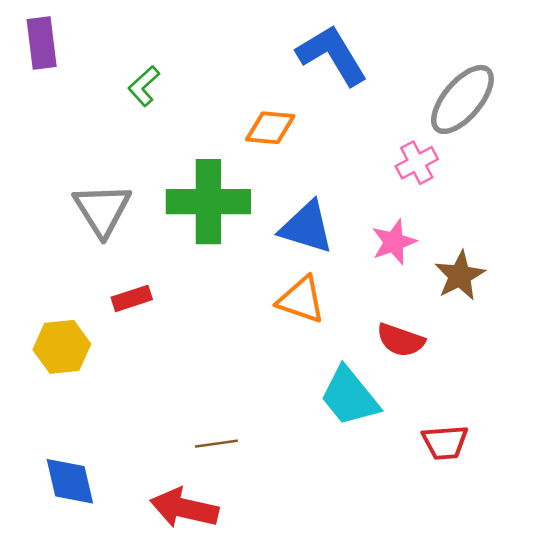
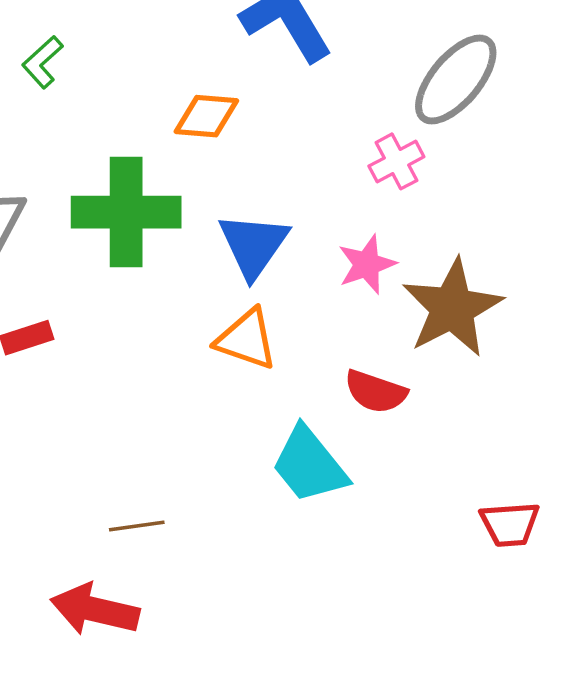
blue triangle: (307, 227) -> (253, 245), turned 48
brown star: (460, 276) -> (452, 308), size x1.5
red trapezoid: (445, 442) -> (510, 524), moved

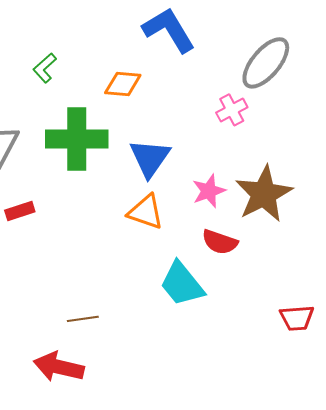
green L-shape: (42, 62) -> (45, 68), moved
pink star: (367, 264) -> (209, 191), moved

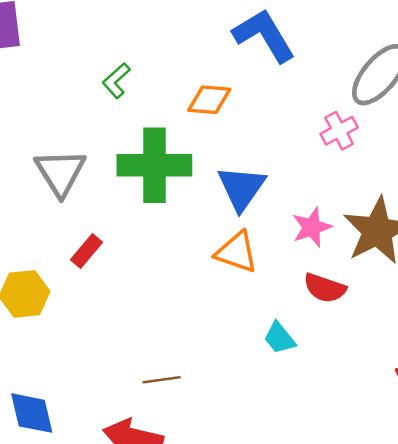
red rectangle: (20, 211) -> (87, 251), turned -32
cyan trapezoid: (182, 284) -> (280, 338), size x0.6

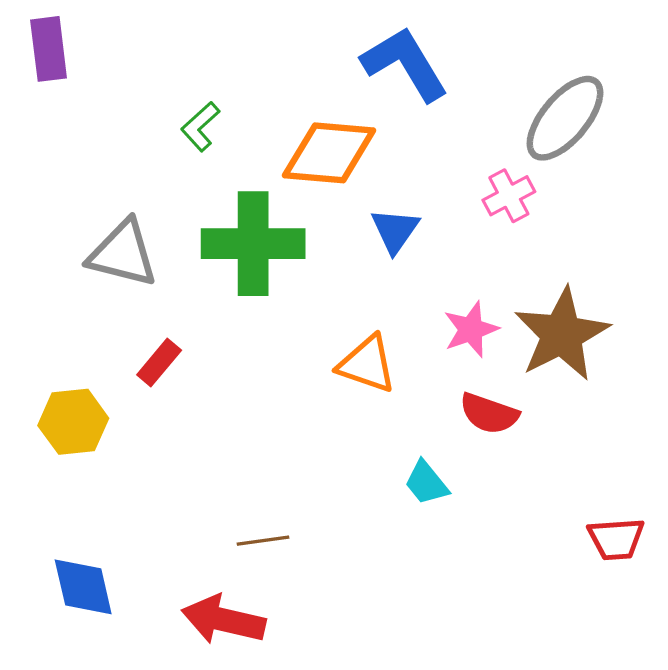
orange diamond: (209, 100) -> (329, 153), size x1.5
gray triangle: (60, 172) -> (123, 254), turned -44
blue triangle: (241, 188) -> (395, 230), moved, size x0.7

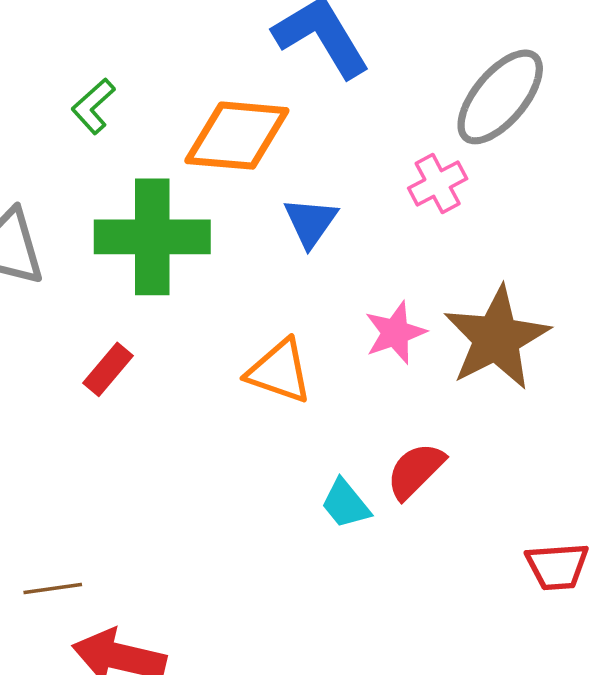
red rectangle: (159, 362) -> (108, 369), moved
red semicircle: (489, 414) -> (415, 471), moved, turned 116
brown line: (263, 541) -> (53, 589), moved

